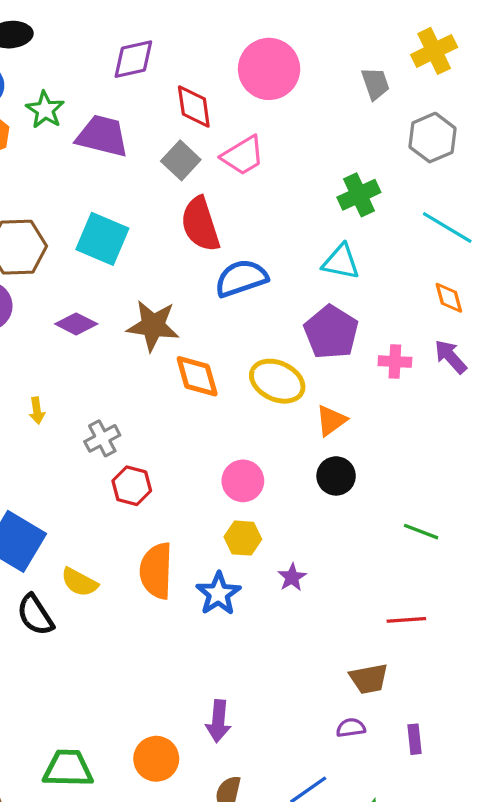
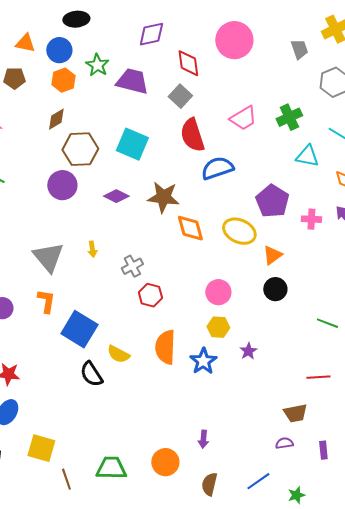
pink trapezoid: (243, 156) -> (243, 118), moved
cyan triangle: (341, 262) -> (307, 156), moved
purple arrow: (218, 721) -> (203, 439), size x0.7

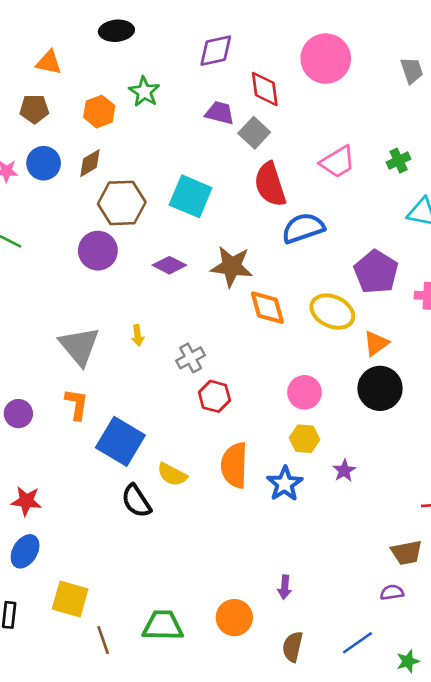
blue circle: (59, 50) -> (44, 163), moved
purple trapezoid: (132, 81) -> (220, 113), moved, size x0.7
green cross: (289, 117) -> (399, 161), size x0.7
black circle: (275, 289) -> (380, 388), size x1.4

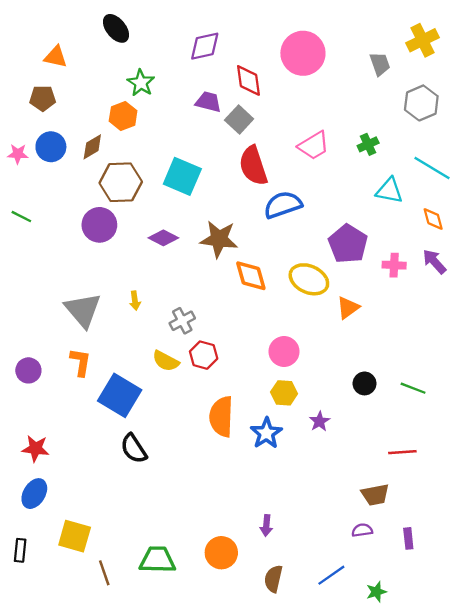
black ellipse: (116, 31) -> (116, 28), turned 56
orange hexagon: (99, 112) -> (123, 116), moved
black circle: (380, 388) -> (365, 383), moved, size x0.6
yellow semicircle: (172, 474) -> (166, 361), moved

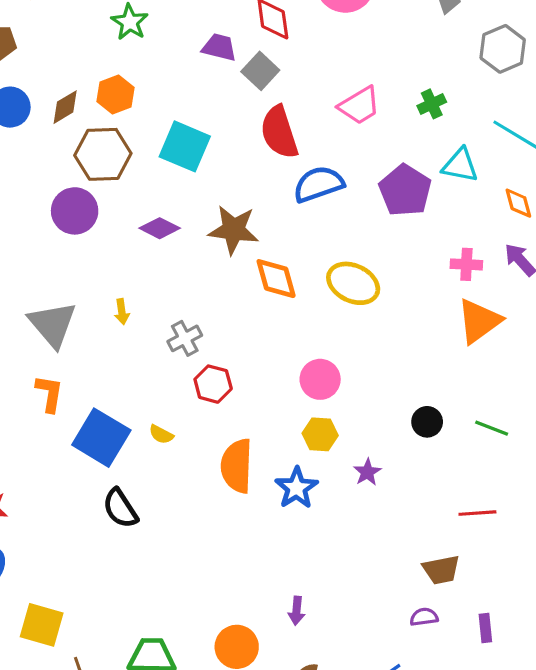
orange hexagon: (123, 116) -> (116, 94), moved
purple pentagon: (348, 244) -> (405, 190), moved
orange triangle: (348, 308) -> (479, 321), moved, size x1.5
yellow semicircle: (166, 361) -> (161, 434), moved, size x0.7

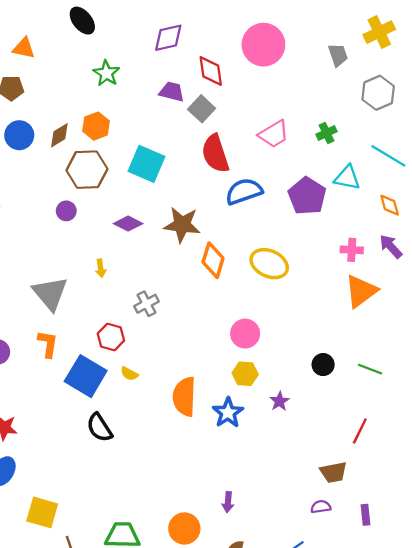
purple circle: (75, 211) -> (66, 211), size x0.6
orange diamond: (276, 279) -> (213, 260), turned 32
yellow arrow: (122, 312) -> (101, 268), moved
red hexagon: (213, 384) -> (111, 337), moved
red line: (477, 513) -> (360, 431), turned -60

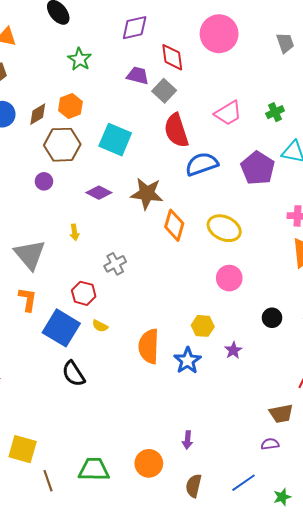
pink circle: (245, 334) -> (229, 278), moved

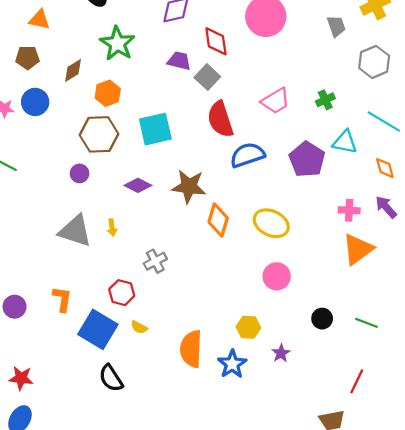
green star: (80, 59) -> (117, 43), size x1.4
brown diamond: (38, 114) -> (73, 71), moved
cyan square: (115, 140) -> (155, 129), turned -36
gray triangle: (30, 255) -> (75, 231), moved, turned -32

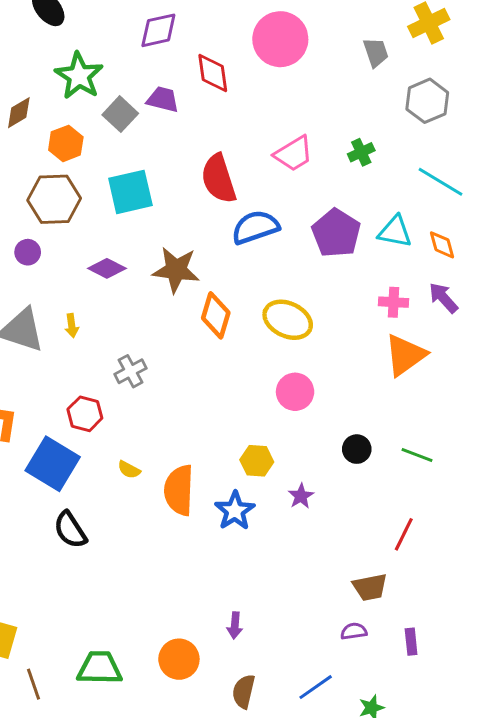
gray square: (207, 77) -> (120, 114), moved
cyan triangle: (345, 142) -> (395, 232), moved
yellow semicircle: (139, 327) -> (129, 470), moved

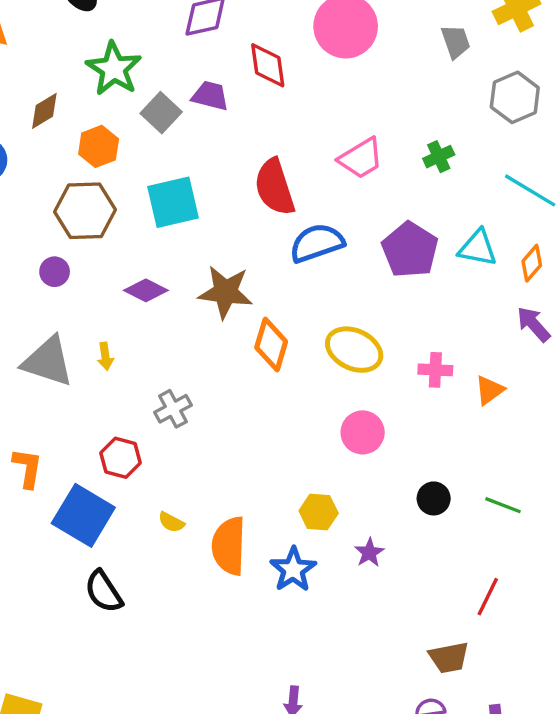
orange diamond: (442, 245) -> (532, 263), turned 56
pink cross: (393, 302) -> (435, 370), moved
orange triangle: (405, 355) -> (489, 390), size x0.6

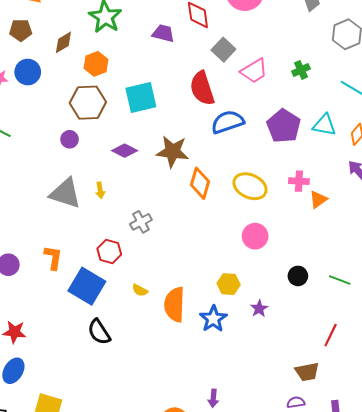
gray square: (161, 113) -> (223, 50), moved
pink cross: (435, 370) -> (299, 181), moved
orange triangle: (489, 390) -> (318, 199), moved

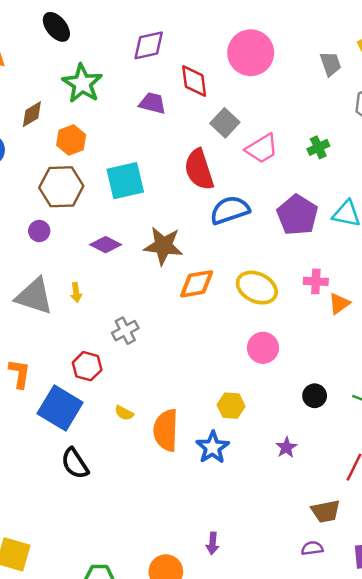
orange diamond: (200, 183) -> (197, 284), turned 64
purple star: (259, 309) -> (286, 447), moved

